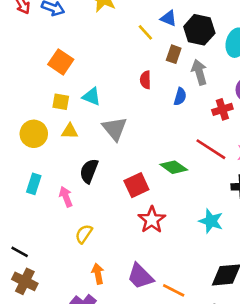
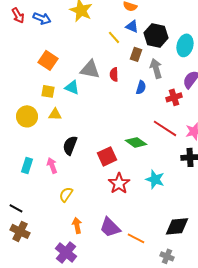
gray triangle: (115, 129) -> (90, 69), moved, turned -40
cyan rectangle: (34, 184) -> (27, 165), moved
cyan star: (211, 221) -> (155, 179), moved

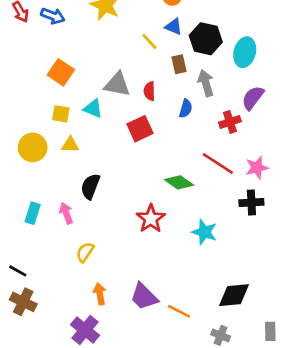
brown rectangle: (136, 54) -> (179, 64), turned -32
red square: (107, 156) -> (140, 129), moved
red star: (119, 183) -> (151, 219), moved

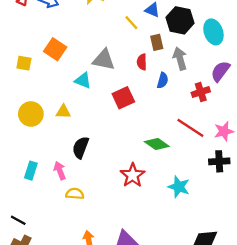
cyan ellipse: (245, 52) -> (213, 32), turned -35
red semicircle: (149, 91) -> (142, 62), moved
yellow square: (61, 114) -> (24, 63), moved
yellow semicircle: (85, 252) -> (75, 194), moved, turned 60

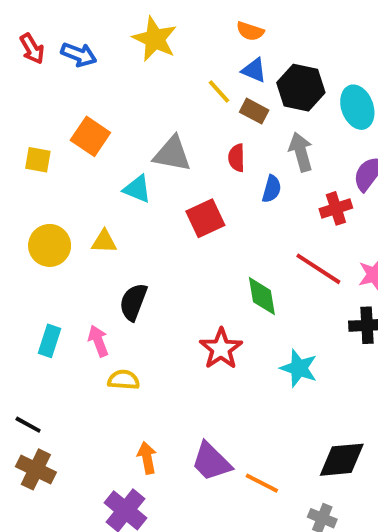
brown rectangle: (157, 42) -> (254, 111), moved, turned -49
green diamond: (157, 144) -> (262, 296), turned 45

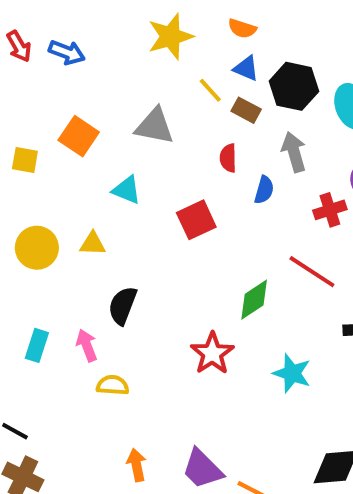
yellow star: (155, 39) -> (170, 36), moved, turned 30
gray triangle: (172, 154) -> (154, 126), moved
green diamond: (262, 296) -> (254, 300), turned 66

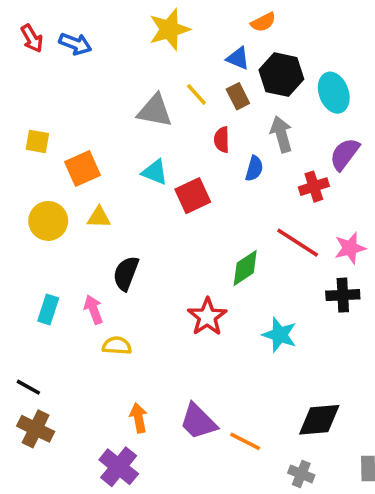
orange semicircle: (242, 28) -> (263, 22), moved, turned -45
yellow line: (210, 90) -> (196, 94), moved
brown rectangle: (246, 110) -> (238, 96), turned 35
orange square: (79, 136) -> (83, 169), moved, turned 32
cyan triangle: (127, 190) -> (155, 172), moved

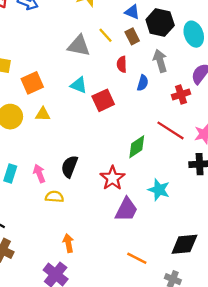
black semicircle: (126, 273) -> (69, 166), moved
purple trapezoid: (198, 422) -> (126, 209), moved, turned -108

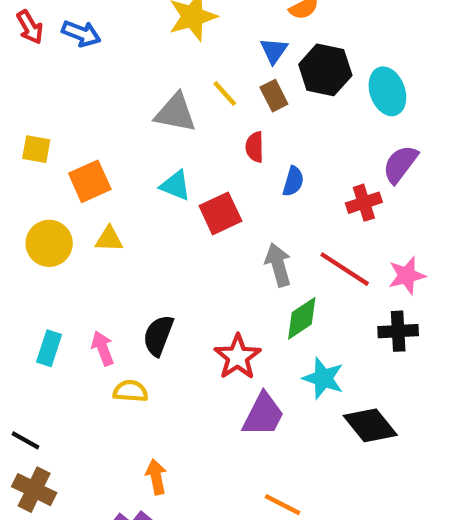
blue triangle: (132, 12) -> (274, 51), turned 42
gray arrow: (160, 61) -> (278, 265), moved
green diamond: (137, 147) -> (302, 318), moved
black diamond: (184, 244) -> (370, 425), moved, turned 56

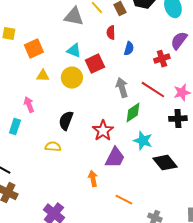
yellow circle: (49, 243) -> (72, 78), moved
pink arrow: (103, 348) -> (29, 105), moved
orange arrow: (156, 477) -> (93, 179), moved

